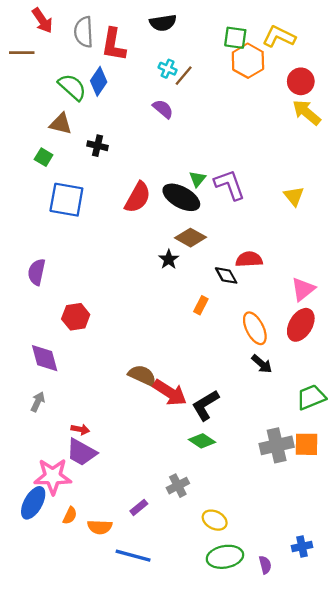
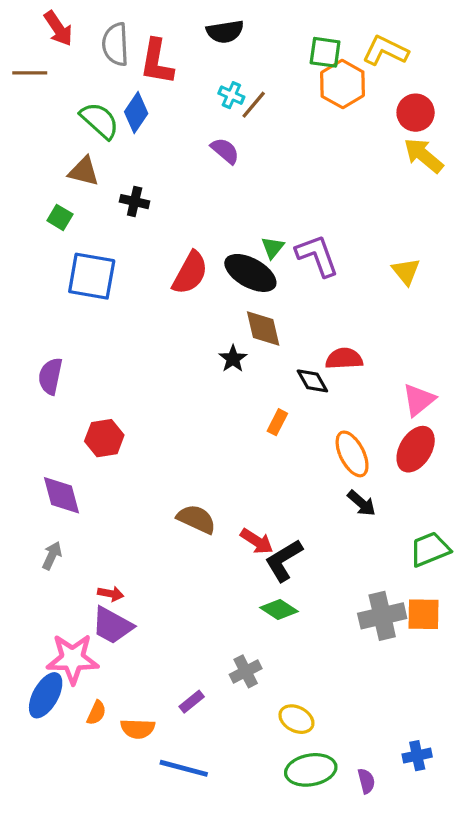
brown diamond: (191, 238) -> (263, 329), turned 48
red arrow: (170, 393) -> (257, 541), moved, size x0.7

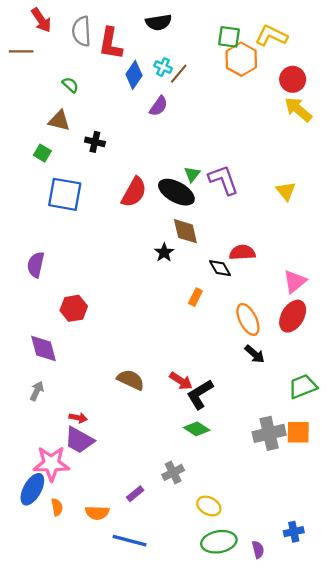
blue diamond: (136, 113) -> (134, 75), moved
green semicircle: (100, 121) -> (70, 85), size x0.6
purple semicircle: (225, 151) -> (159, 106), turned 85
brown semicircle: (196, 519) -> (131, 380), moved
orange semicircle: (96, 713) -> (57, 507), moved, turned -36

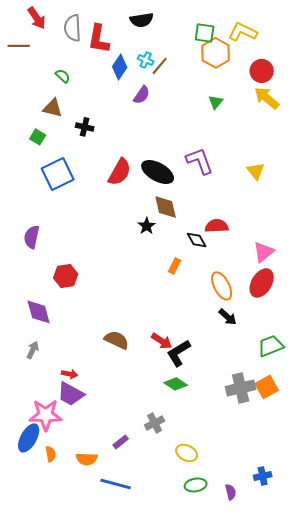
green triangle: (192, 174) -> (216, 102), moved
blue square: (65, 194) -> (58, 174), turned -36
orange square: (298, 432) -> (267, 387), turned -30
green ellipse: (219, 542) -> (196, 485), size x0.7

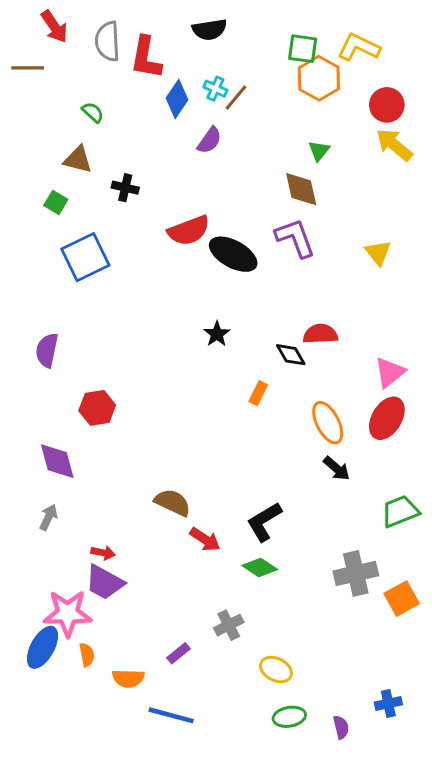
red semicircle: (120, 172) -> (189, 231), moved, turned 40
brown diamond: (166, 207) -> (301, 189), moved
red arrow: (162, 341) -> (205, 539), moved
orange square: (267, 387) -> (402, 599), moved
orange semicircle: (51, 454) -> (87, 655), moved

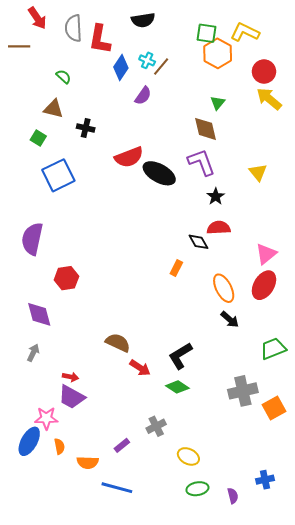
black star: (217, 334) -> (216, 196), moved
purple semicircle: (47, 350) -> (32, 239), size x1.4
pink star: (68, 613) -> (46, 418), size x0.7

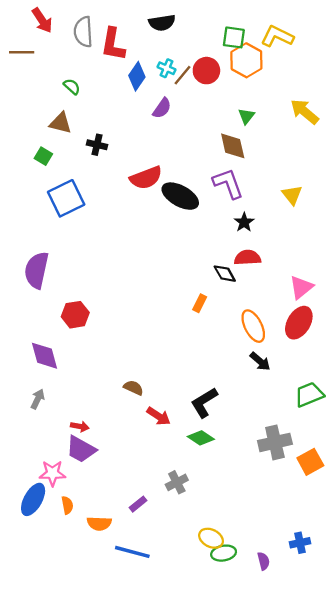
red circle: (264, 72) -> (206, 71), moved
brown semicircle: (118, 343) -> (133, 388), size x0.7
yellow ellipse: (188, 456) -> (211, 538), moved

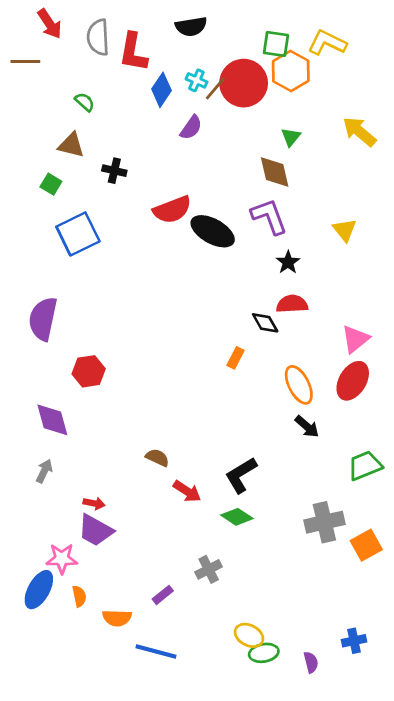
red circle: (206, 71) -> (244, 83), size x1.5

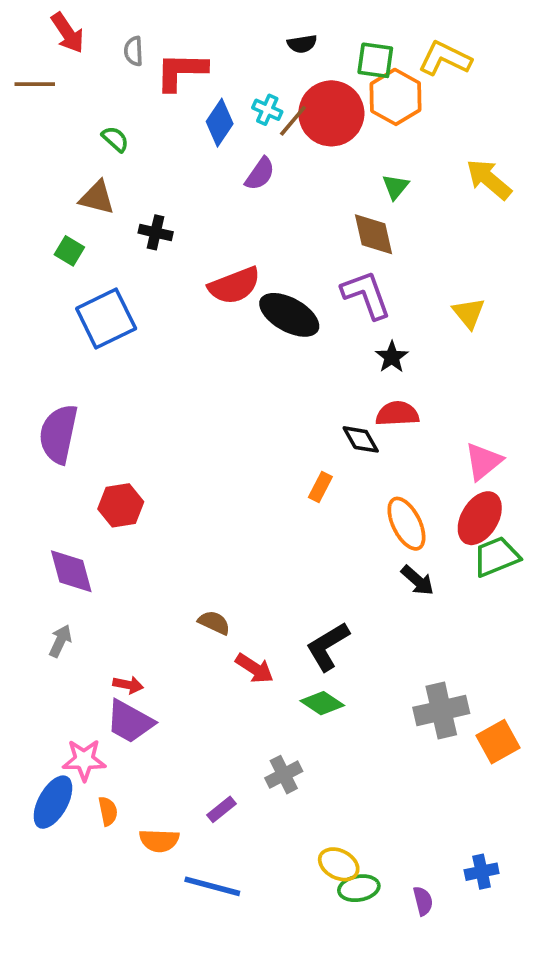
black semicircle: (191, 27) -> (302, 44), moved, size x0.7
gray semicircle: (98, 37) -> (134, 51), size x0.6
red L-shape: (133, 52) -> (181, 71), turned 81
green trapezoid: (365, 466) -> (496, 557), moved

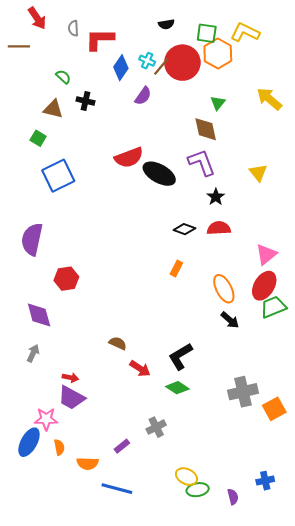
black cross: (156, 232) -> (86, 101), moved
black diamond: (361, 439) -> (184, 229), moved, turned -40

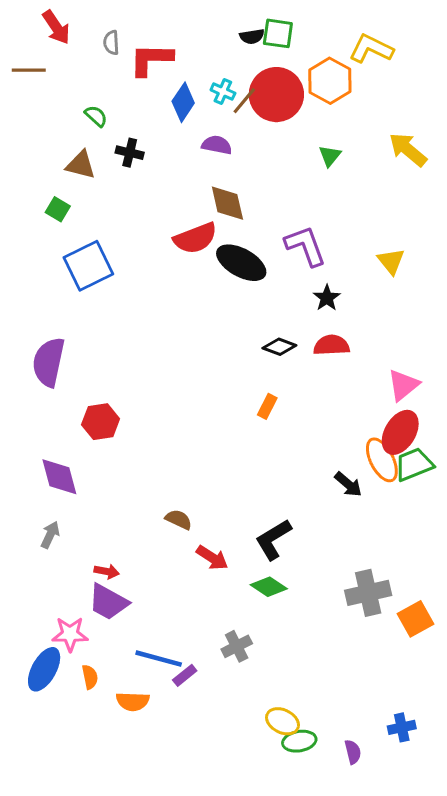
green square: (207, 33) -> (278, 33), moved
purple semicircle: (143, 96) -> (217, 145), turned -114
brown diamond: (206, 129) -> (227, 203), moved
orange ellipse: (224, 289) -> (382, 460), moved
blue line: (117, 489) -> (159, 659), moved

